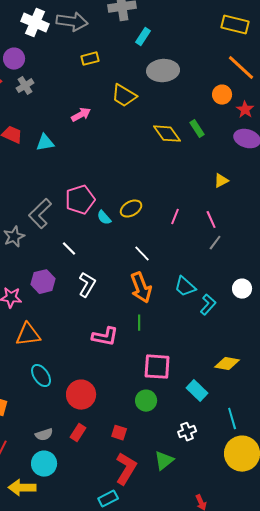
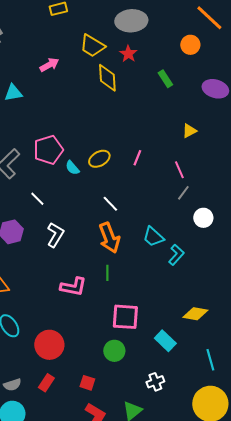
red star: (245, 110) -> (128, 54), moved
yellow diamond: (167, 134) -> (107, 78), moved, turned 32
pink line: (175, 217) -> (137, 158), moved
white circle: (242, 289) -> (203, 218), moved
cyan line: (232, 419) -> (210, 360), moved

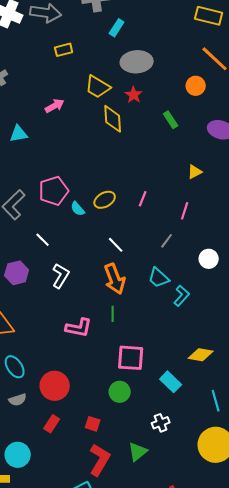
pink line: (179, 170) -> (185, 211), turned 42
gray line: (183, 193) -> (167, 241), moved
gray semicircle: (12, 385) -> (18, 400), moved

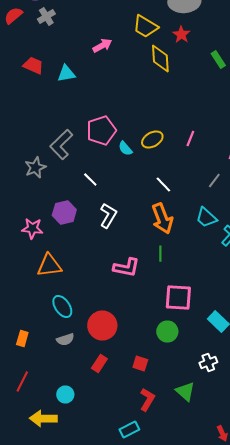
green triangle: (138, 452) -> (185, 392), turned -40
cyan circle: (18, 455) -> (65, 394), size x0.7
red L-shape: (100, 460) -> (147, 400), size x0.7

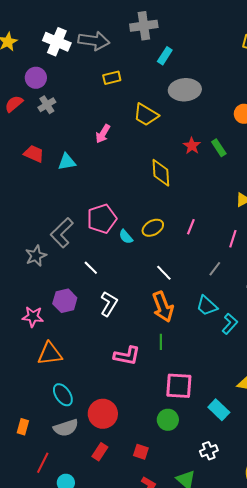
red star: (181, 34) -> (192, 146), moved
pink arrow: (102, 46) -> (103, 134), turned 150
yellow diamond: (160, 58) -> (161, 173), moved
gray semicircle: (65, 340) -> (66, 428), size x1.4
red line: (22, 382) -> (43, 463), moved

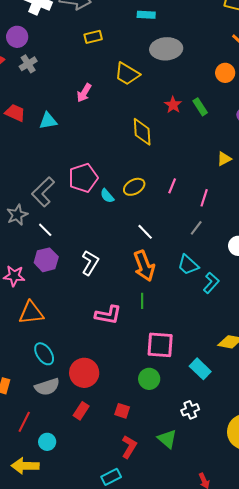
cyan rectangle: (165, 56) -> (146, 15), turned 60
pink line: (233, 239) -> (204, 198), moved
white line: (91, 268) -> (45, 230), moved

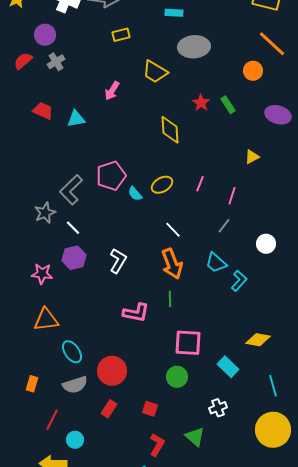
orange triangle: (31, 313) -> (46, 320), moved

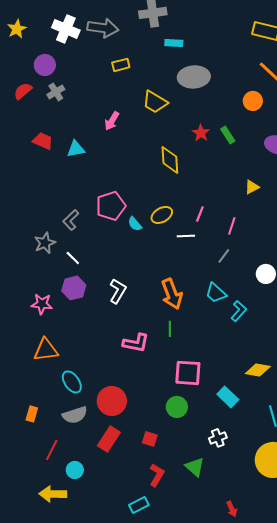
gray L-shape: (71, 190) -> (71, 220), size x0.7
white line: (173, 230) -> (186, 236), moved, turned -48
red rectangle: (109, 409) -> (109, 439), size x1.4

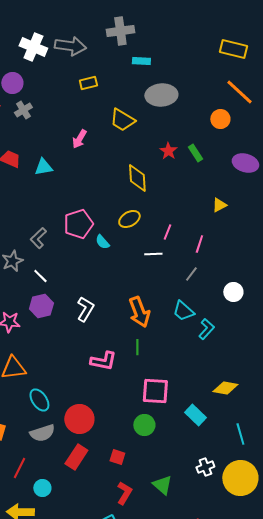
yellow ellipse: (162, 215) -> (129, 219), moved
white cross: (218, 438) -> (205, 467), moved

